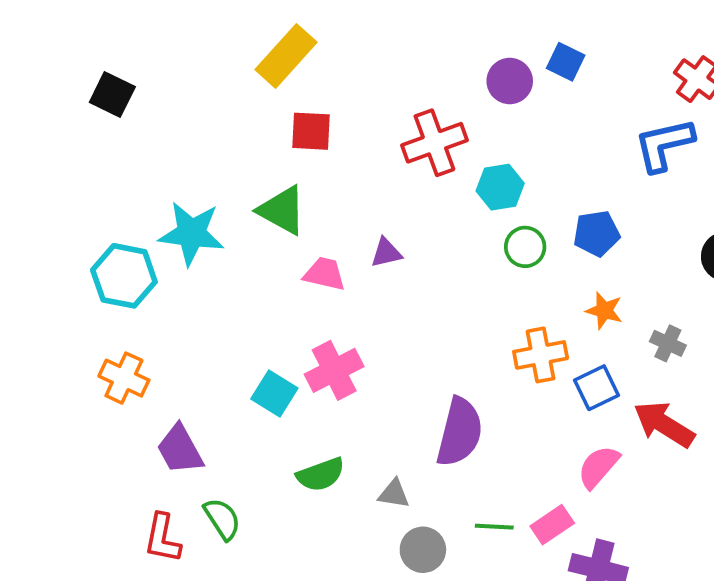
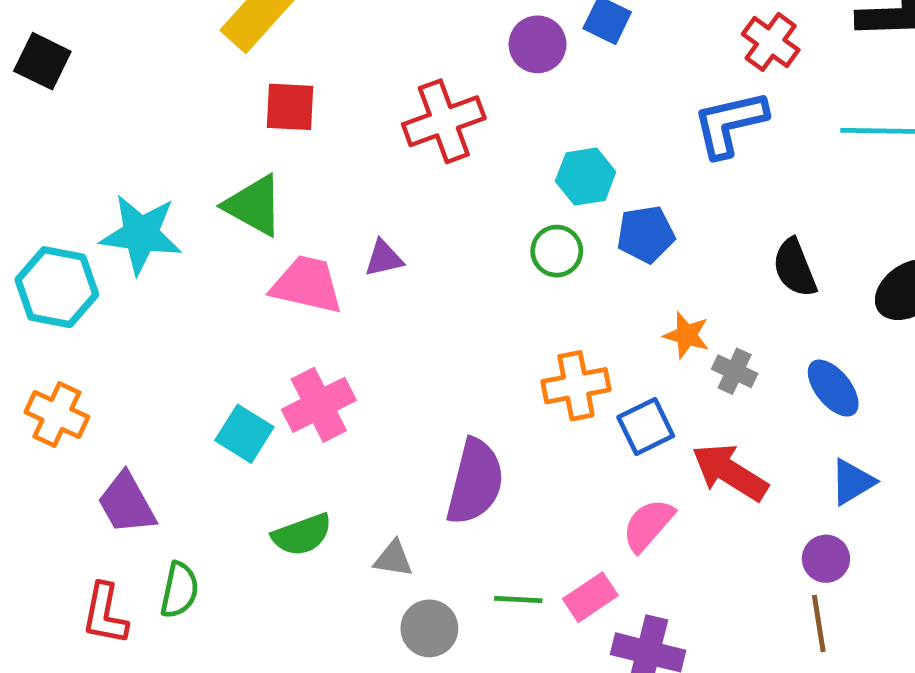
cyan hexagon: (500, 187) -> (586, 177), moved
pink trapezoid: (325, 274) -> (307, 285), size x1.4
orange star: (604, 311) -> (687, 335), moved
green semicircle: (222, 519) -> (179, 590), turned 45

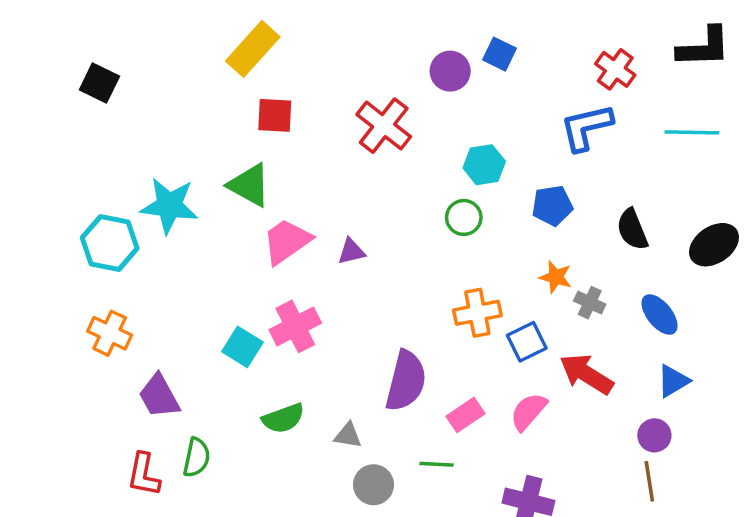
red cross: (444, 121) -> (384, 126), turned -32
blue pentagon: (646, 234) -> (552, 206), moved
purple triangle: (384, 258) -> (351, 252), moved
pink trapezoid: (307, 285) -> (287, 241), turned -48
pink rectangle: (590, 597) -> (465, 415), moved

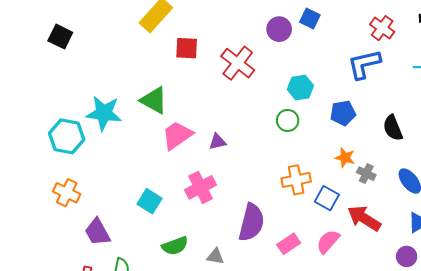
red square: (275, 115) -> (187, 48), moved
pink cross: (295, 326) -> (201, 187), moved
blue square: (527, 342) -> (327, 198), turned -35

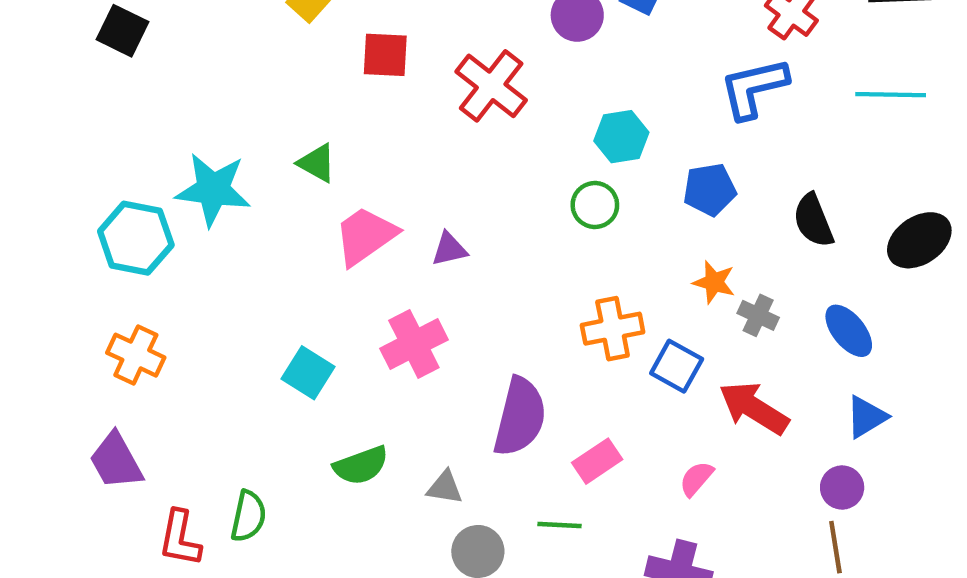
green triangle: (154, 100) -> (317, 163), size x0.7
purple trapezoid: (97, 232) -> (116, 461), moved
pink semicircle: (328, 242) -> (696, 479), moved, size x0.7

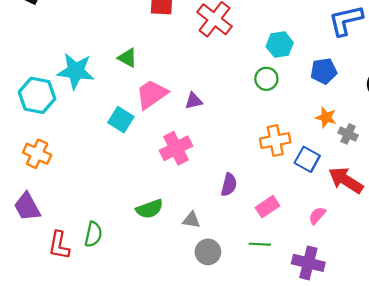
cyan square: (308, 373) -> (121, 120), moved
purple semicircle: (520, 417) -> (229, 185), size x0.6
green line: (560, 525) -> (260, 244), moved

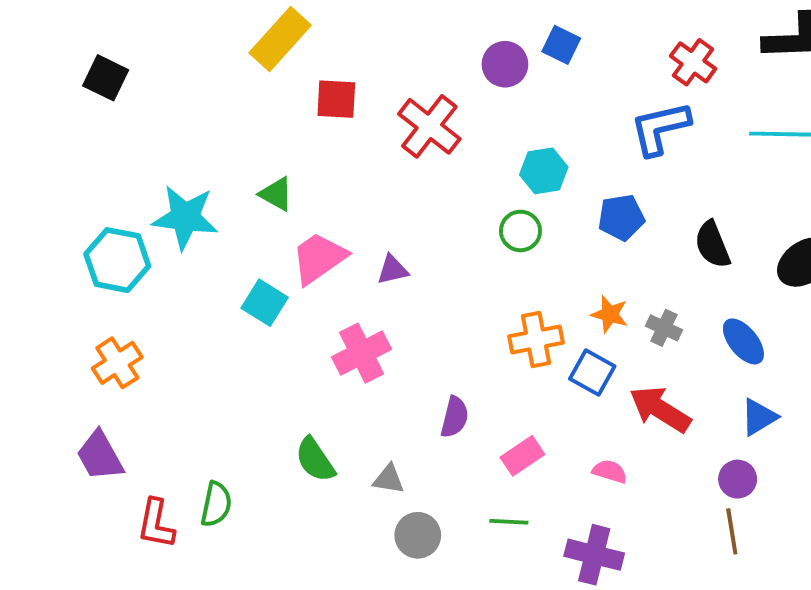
orange star: (326, 117) -> (610, 314), moved
orange cross: (37, 154) -> (117, 363), turned 32
green semicircle: (150, 209) -> (315, 460), turned 76
pink semicircle: (317, 216) -> (610, 471), turned 66

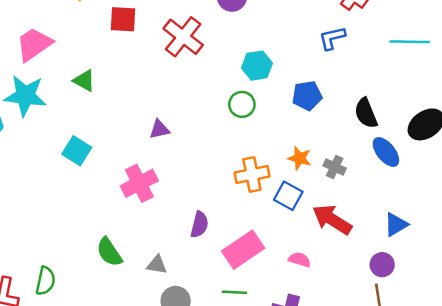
blue L-shape: (660, 128) -> (332, 38), size x0.7
pink trapezoid: (319, 258) -> (34, 44), moved
blue ellipse: (743, 341) -> (386, 152), moved
pink rectangle: (522, 456) -> (243, 250), size x1.5

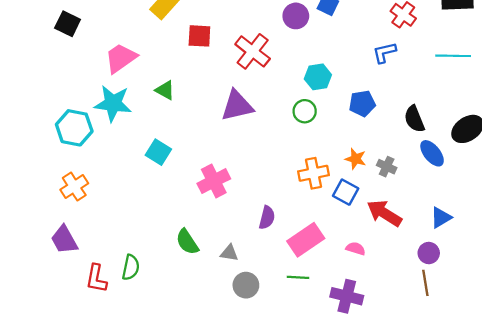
purple triangle: (159, 129) -> (237, 106), moved, size x1.8

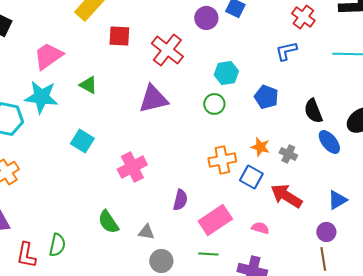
blue pentagon: (362, 103) -> (266, 97), turned 30

